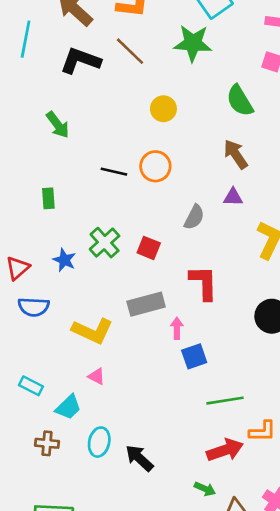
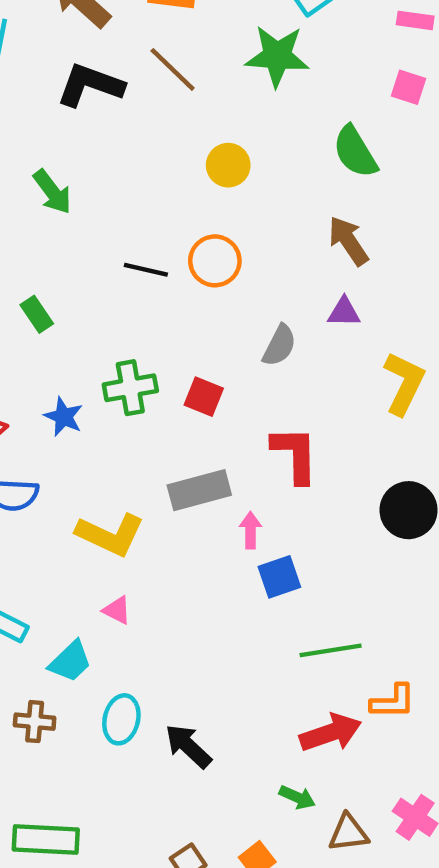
green rectangle: (48, 198) -> (37, 314), turned -30
green cross: (105, 243) -> (130, 388), turned 32

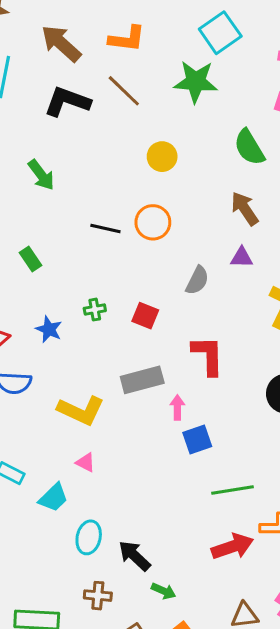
green cross: (130, 388) -> (95, 310), size x0.6
brown cross: (35, 722) -> (98, 596), moved
green arrow: (297, 797) -> (164, 591), moved

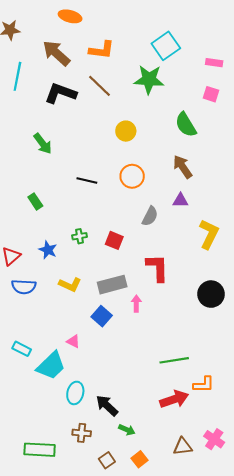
orange circle: (153, 222) -> (132, 176), moved
yellow L-shape: (81, 410) -> (70, 285), moved, size x0.7
blue square: (197, 440) -> (102, 316), moved, turned -30
cyan trapezoid: (53, 498) -> (51, 366), size x1.4

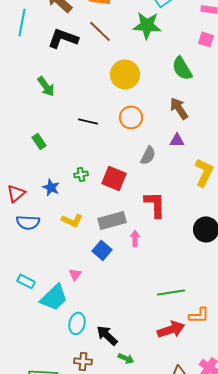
yellow circle: (126, 131) -> (125, 74), size x1.5
red square: (114, 240) -> (114, 178), size x1.4
pink triangle: (73, 341) -> (75, 274), turned 40

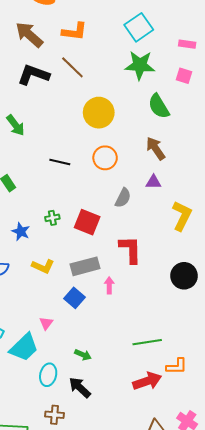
green star: (147, 25) -> (140, 65), moved
green arrow: (126, 358) -> (83, 355), moved

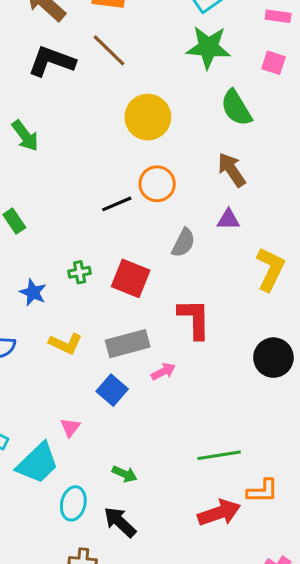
black line: (60, 162) -> (117, 204), moved, turned -36
pink arrow: (109, 285) -> (163, 372), turned 63

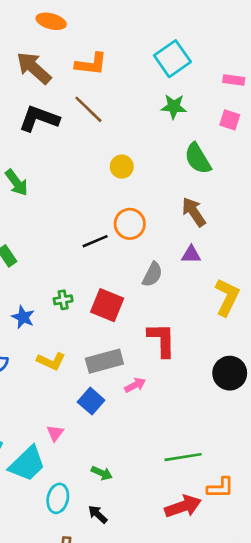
green star: (208, 47) -> (174, 107), size x0.7
yellow circle: (148, 117) -> (122, 167), size x0.6
black arrow: (120, 522) -> (98, 514), size x0.7

